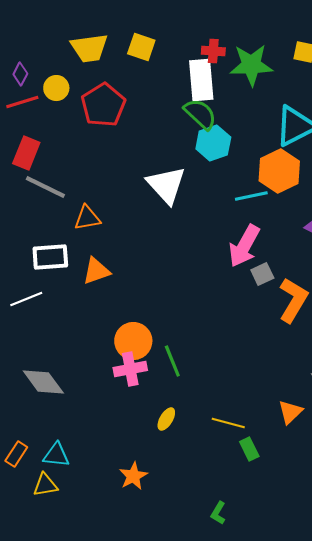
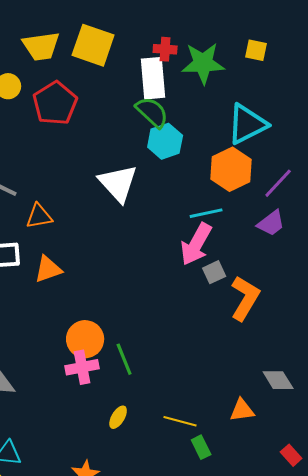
yellow square: (141, 47) -> (93, 45), size x1.5
cyan line: (251, 196) -> (206, 213), moved
orange triangle: (290, 412) -> (242, 410), turned 36

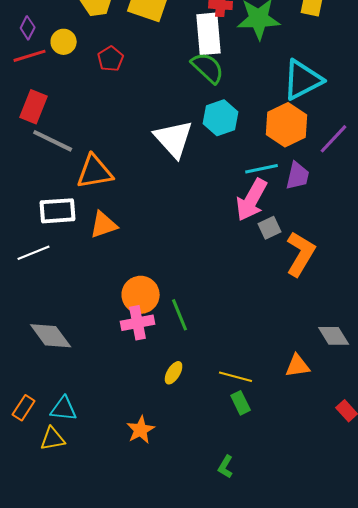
red pentagon: (55, 103) -> (111, 59), size x0.6
cyan hexagon: (165, 141) -> (221, 118), moved
orange triangle: (39, 216) -> (95, 172), size x1.4
purple trapezoid: (271, 223) -> (298, 176), moved, turned -40
green rectangle: (201, 447) -> (241, 403), moved

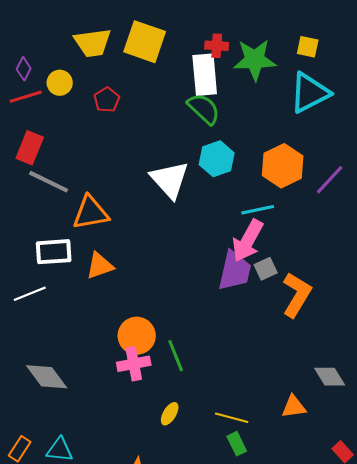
cyan triangle: (303, 80) -> (310, 93), moved
purple trapezoid: (298, 176) -> (235, 271), moved, size x1.4

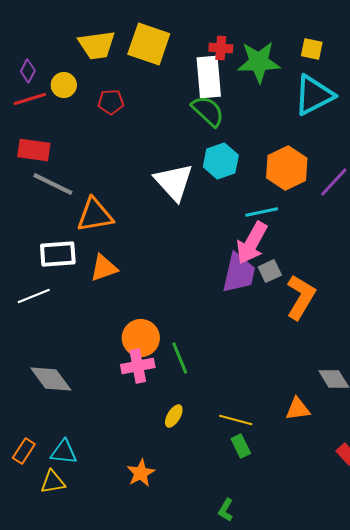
red pentagon: (107, 100) -> (111, 102), turned 30
red rectangle: (30, 148) -> (34, 150), turned 76

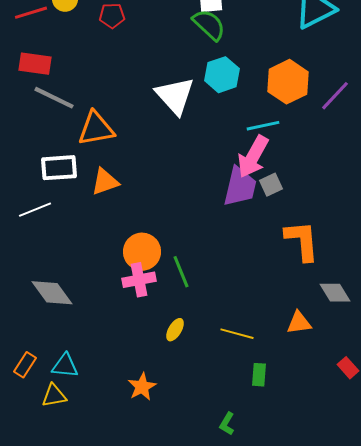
orange L-shape: (301, 297) -> (302, 241), moved, turned -36
green rectangle: (241, 446) -> (259, 375), moved, turned 30

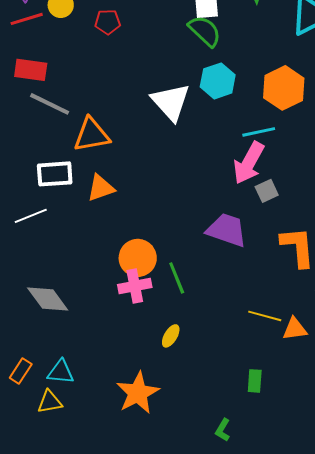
purple trapezoid: (240, 187) -> (227, 230), moved, turned -84
yellow line: (237, 334) -> (265, 316), moved
orange star: (142, 387) -> (138, 393), size x1.5

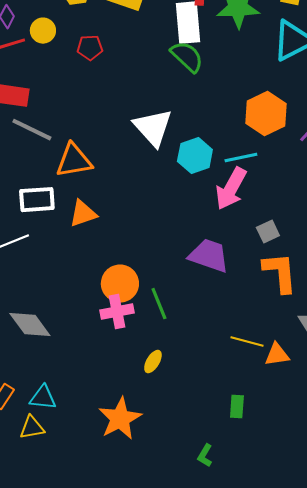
cyan hexagon: (218, 81) -> (195, 156), moved
gray square: (267, 191) -> (268, 232), moved

